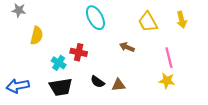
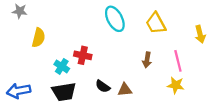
cyan ellipse: (95, 18) -> (115, 19), moved
yellow arrow: (182, 20) -> (200, 34), moved
brown arrow: (127, 47) -> (147, 60), moved, turned -104

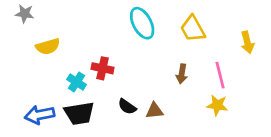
yellow semicircle: (38, 38) -> (48, 46), turned 60
blue arrow: (19, 91) -> (40, 115), moved

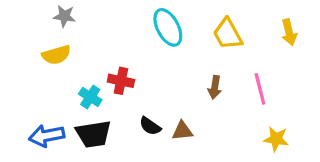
gray star: (25, 14) -> (64, 16), moved
yellow arrow: (247, 42) -> (289, 32), moved
yellow star: (217, 105) -> (276, 139), moved

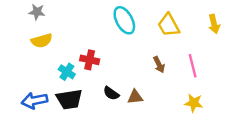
gray star: (64, 16) -> (37, 12), moved
brown arrow: (215, 87) -> (159, 65), turned -35
yellow star: (276, 139) -> (194, 103), moved

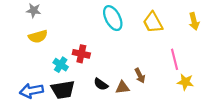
brown arrow: (159, 65) -> (140, 76), moved
yellow star: (194, 103) -> (185, 82), moved

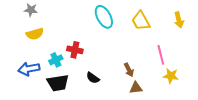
cyan cross: (61, 65) -> (56, 60), turned 32
brown triangle: (123, 87) -> (136, 88), moved
blue arrow: (31, 91) -> (29, 69), moved

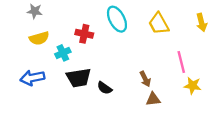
red cross: (75, 50) -> (84, 34), moved
cyan cross: (56, 60) -> (63, 53), moved
black trapezoid: (58, 83) -> (79, 78), moved

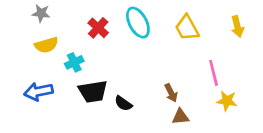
red cross: (84, 34) -> (98, 28), moved, turned 30

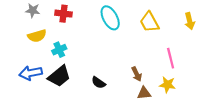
red cross: (98, 28) -> (63, 14), moved, turned -35
black trapezoid: (93, 92) -> (59, 76), moved, turned -30
yellow star: (227, 101) -> (167, 85), moved

